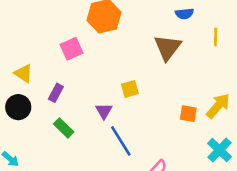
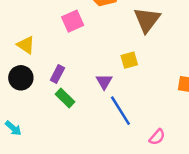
brown triangle: (168, 47) -> (147, 20), moved
purple rectangle: (56, 93) -> (57, 74), moved

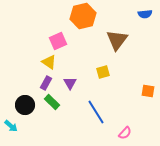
yellow triangle: (26, 45) -> (49, 62), moved
black circle: (21, 78) -> (25, 105), moved
purple triangle: (104, 82) -> (70, 83), moved

